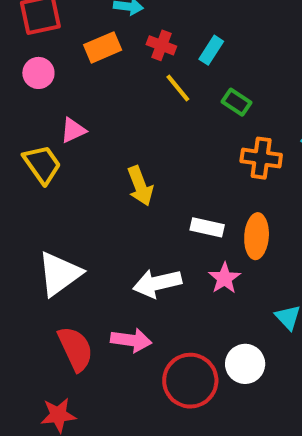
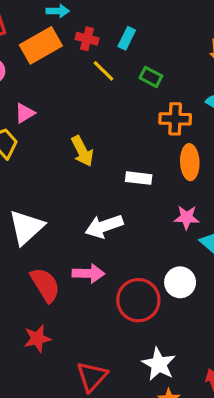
orange rectangle: (103, 47) -> (41, 45), size x1.4
orange ellipse: (257, 236) -> (190, 162), moved
pink star: (225, 278) -> (187, 217), moved, turned -30

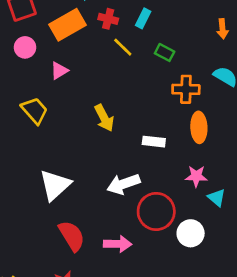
pink triangle: (25, 113) -> (59, 71), moved
pink arrow: (88, 273) -> (118, 244), moved
red circle: (138, 300) -> (156, 211), moved

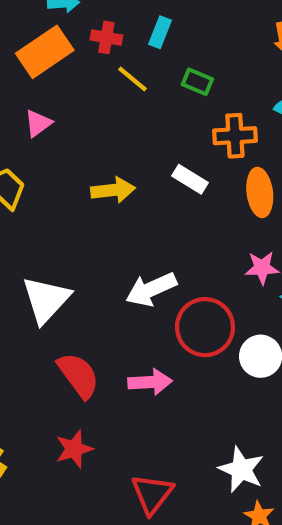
yellow arrow: (104, 118) -> (113, 190), turned -64
white rectangle: (154, 142) -> (190, 179), moved, turned 30

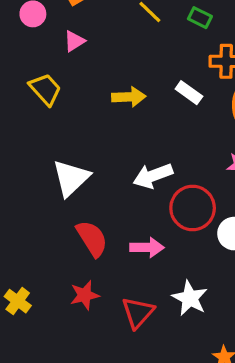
white star: (241, 469) -> (190, 298), moved
red triangle: (152, 494) -> (138, 313), moved

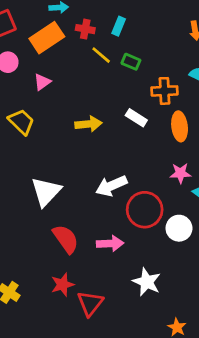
green rectangle: (200, 18) -> (131, 62), moved
red triangle: (138, 313) -> (90, 303), moved

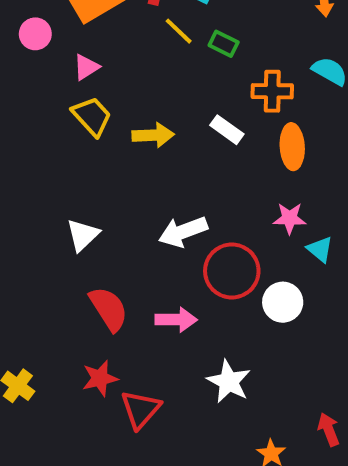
yellow trapezoid: (21, 122) -> (92, 116), moved
white triangle: (46, 192) -> (83, 235), size x0.7

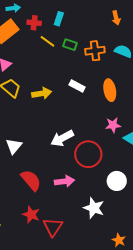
orange cross: (272, 91) -> (95, 51), moved
white circle: (283, 302) -> (117, 181), moved
red star: (100, 378) -> (31, 215), turned -30

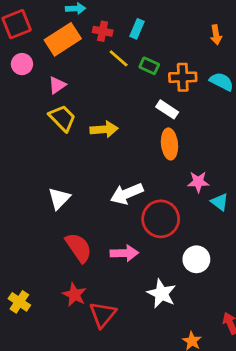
white rectangle: (77, 86) -> (167, 109), moved
orange ellipse: (110, 90) -> (169, 144), moved

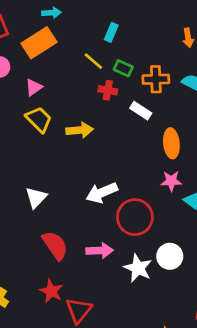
red cross: (103, 31) -> (108, 90), moved
orange ellipse: (169, 144) -> (171, 143), moved
white star: (161, 294) -> (138, 268), moved

